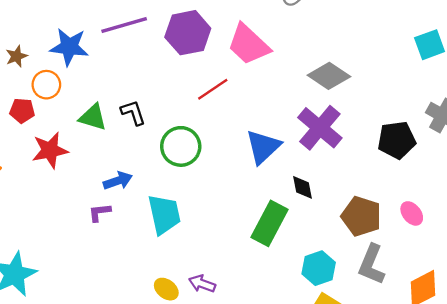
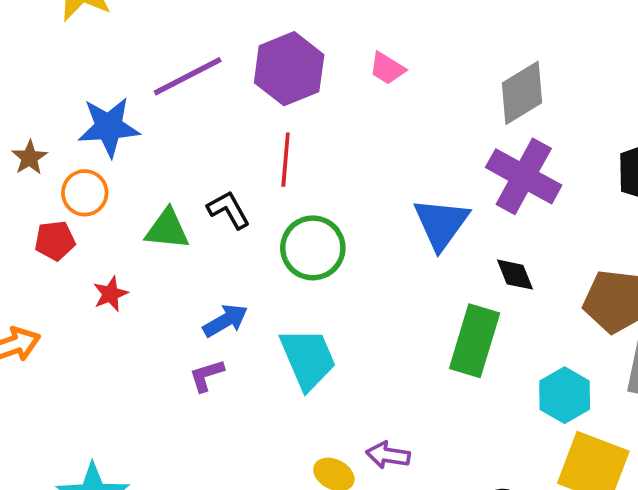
pink trapezoid: (248, 44) -> (387, 68), size x0.5
gray diamond: (329, 76) -> (522, 93), turned -54
red line: (213, 89) -> (286, 160), moved, turned -40
red star: (50, 150) -> (110, 294), size x0.6

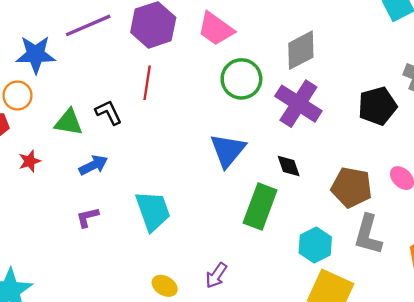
pink trapezoid: (387, 68) -> (216, 29), size x1.6
blue triangle: (441, 223) -> (228, 150), moved
green circle: (313, 248) -> (241, 79), moved
blue arrow: (225, 321) -> (93, 165), moved
purple arrow: (388, 455) -> (216, 275), moved, turned -68

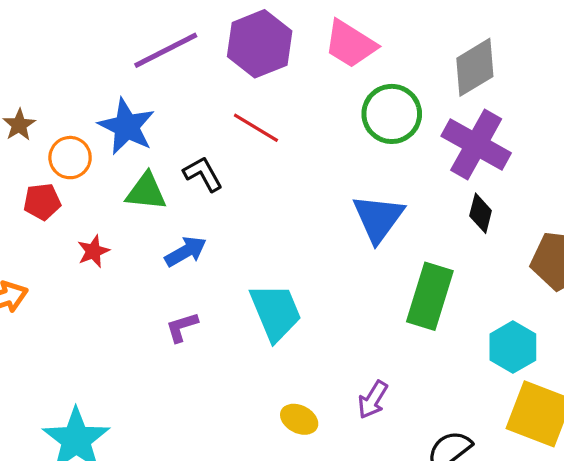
blue star: (36, 54) -> (127, 126), moved, turned 30
red line: (147, 83) -> (256, 128), turned -64
black diamond: (289, 166) -> (481, 213), moved, turned 36

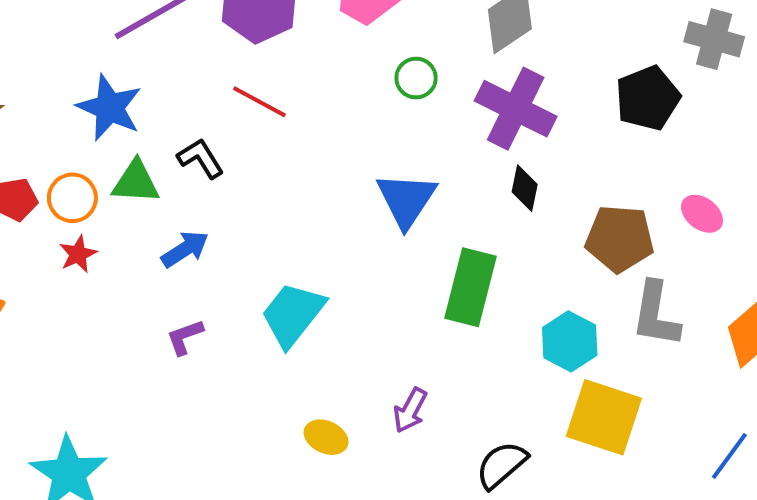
green circle: (392, 114) -> (416, 78), size x0.6
orange circle: (70, 158) -> (72, 198), moved
cyan trapezoid: (276, 312) -> (293, 314), turned -116

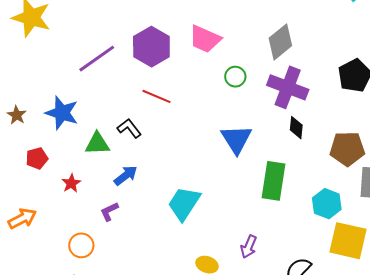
blue star: (109, 108) -> (62, 113), moved
orange circle: (72, 198) -> (81, 245), moved
purple L-shape: (185, 337) -> (109, 212), moved

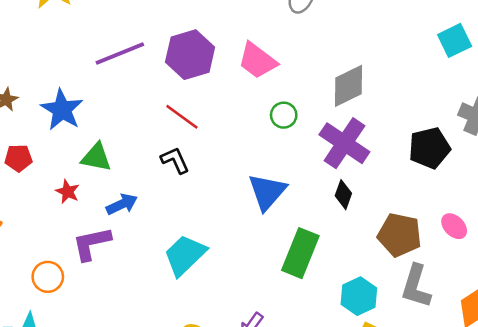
black L-shape: (129, 128) -> (175, 160), moved
red star: (71, 183) -> (68, 192), moved, turned -30
purple L-shape: (109, 212) -> (92, 243), size x1.6

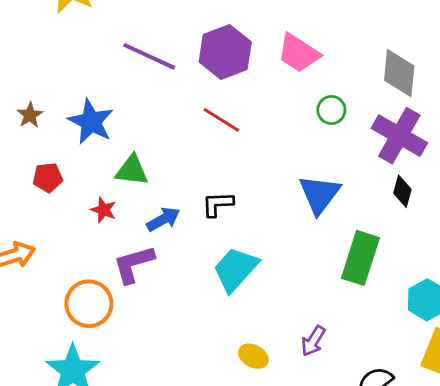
purple line: (120, 53) -> (149, 56), turned 51
gray diamond: (348, 86) -> (399, 73), turned -54
black L-shape: (175, 160) -> (218, 204), moved, turned -64
orange circle: (48, 277) -> (89, 304), size x1.4

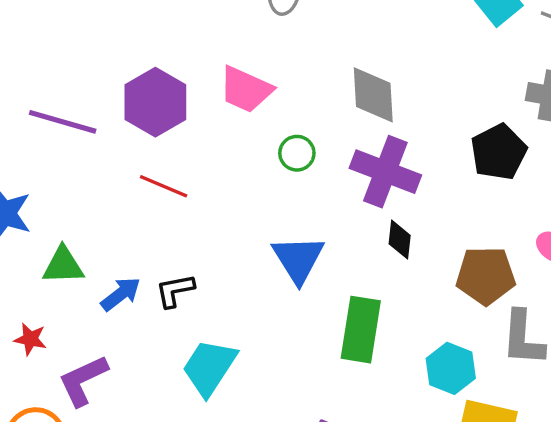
red star: (104, 210) -> (30, 339), moved
blue arrow: (163, 219) -> (121, 294), moved

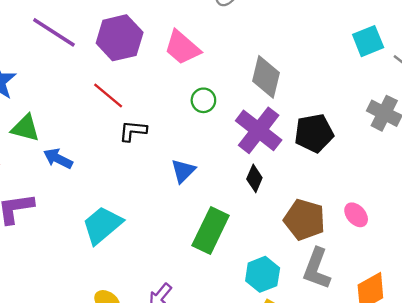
black pentagon: (499, 152) -> (314, 133), moved
blue triangle: (298, 259) -> (183, 171), size x0.7
black L-shape: (175, 291) -> (133, 131), moved
blue arrow: (121, 294) -> (58, 159), turned -132

